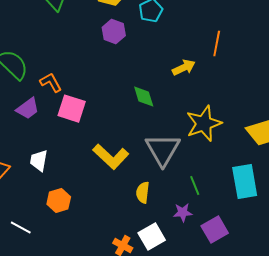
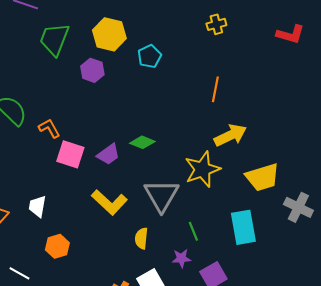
purple hexagon: (114, 32) -> (92, 70), moved
yellow arrow: (184, 68) -> (230, 135), moved, size x1.4
green diamond: (144, 97) -> (142, 142), turned -50
purple trapezoid: (28, 109) -> (108, 154), moved

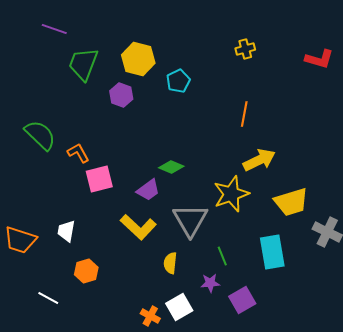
pink square: (70, 154) -> (99, 179), turned -32
purple trapezoid: (108, 154) -> (148, 190), moved

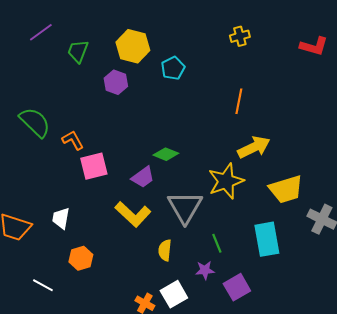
purple line: (54, 29) -> (41, 32), moved, turned -55
green trapezoid: (83, 64) -> (78, 51), size x0.7

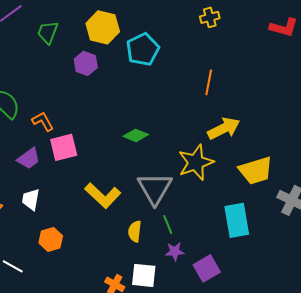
cyan pentagon: (173, 68) -> (143, 49), size x1.4
purple trapezoid: (143, 177) -> (29, 158), moved
green line: (217, 243) -> (168, 224), moved
white square: (174, 294) -> (144, 275), turned 36

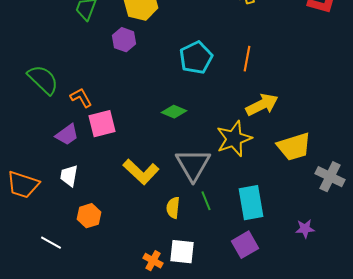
cyan pentagon: (143, 49) -> (196, 58), moved
cyan rectangle: (237, 220) -> (251, 203), moved
purple star: (175, 251) -> (305, 229), moved

